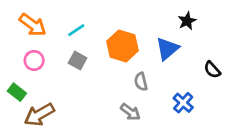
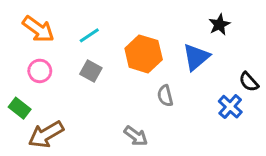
blue cross: (183, 103) -> (230, 107), moved
gray arrow: (130, 112) -> (136, 136), moved

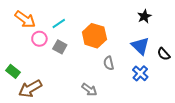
blue triangle: (196, 57) -> (140, 46), moved, turned -36
pink circle: (40, 71) -> (39, 39), moved
blue cross: (230, 107) -> (140, 73), moved

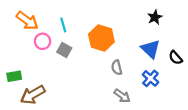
cyan line: (59, 23) -> (63, 25), turned -72
green rectangle: (13, 71) -> (14, 76), turned -48
gray arrow: (89, 90) -> (122, 96), moved

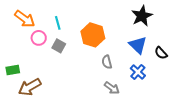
black star: (155, 17) -> (142, 16), size x1.5

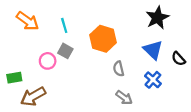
pink circle: (39, 38) -> (48, 61), moved

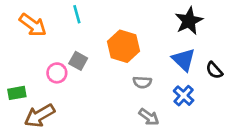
cyan line: (64, 25) -> (77, 14), moved
gray semicircle: (119, 69) -> (142, 82), turned -72

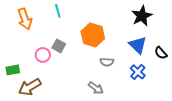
orange arrow: (33, 25) -> (25, 19), turned 35
gray arrow: (149, 117) -> (96, 88), moved

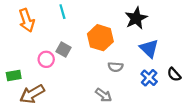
black star: (142, 16) -> (136, 18), moved
black semicircle: (161, 53) -> (174, 74), moved

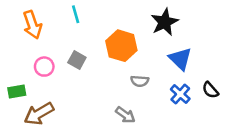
pink circle: (46, 59) -> (44, 67), moved

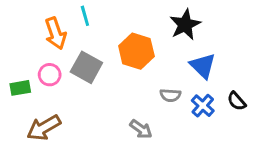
orange arrow: (32, 25) -> (56, 33), moved
gray square: (77, 60) -> (86, 67), size x1.5
gray semicircle: (140, 81) -> (170, 95), moved
green rectangle: (17, 91) -> (20, 88), moved

